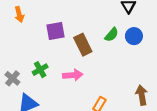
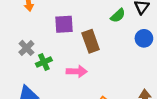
green semicircle: (112, 35) -> (118, 16), moved
gray cross: (12, 78) -> (26, 48), moved

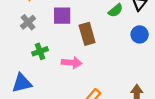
gray cross: (26, 48) -> (28, 22), moved

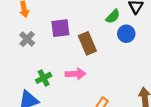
blue circle: (140, 34) -> (126, 34), moved
green cross: (40, 51) -> (44, 78), moved

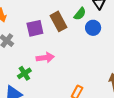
brown rectangle: (87, 43) -> (58, 21), moved
pink arrow: (76, 74) -> (45, 58), moved

